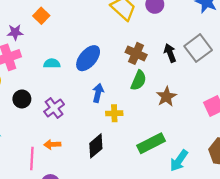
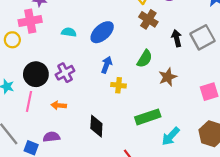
brown cross: (136, 53) -> (148, 19), moved
black circle: (22, 99) -> (36, 74), moved, size x1.5
black diamond: (96, 146) -> (96, 126), moved, turned -55
pink line: (32, 158) -> (29, 101), moved

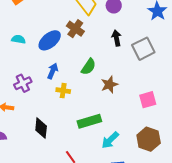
brown cross: (148, 19) -> (75, 29), moved
black arrow: (177, 38) -> (116, 38), moved
purple cross: (65, 73) -> (23, 83), moved

